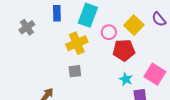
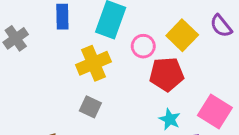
gray square: (75, 71) -> (90, 107), turned 32

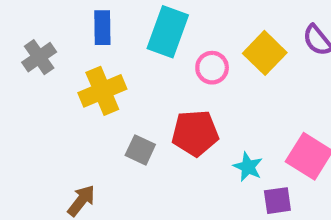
yellow cross: (93, 63) -> (102, 91), moved
red pentagon: (167, 74) -> (195, 133), moved

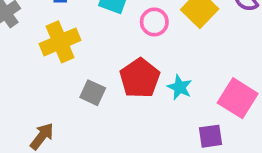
red pentagon: (195, 133) -> (140, 78), turned -30
cyan star: (248, 167) -> (180, 87), moved

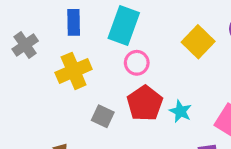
pink circle: (154, 22) -> (137, 63), moved

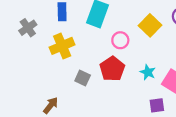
pink circle: (137, 63) -> (120, 40), moved
cyan star: (180, 111) -> (148, 72), moved

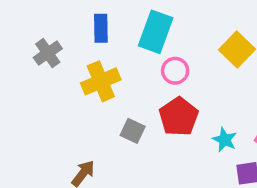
pink circle: (120, 40) -> (175, 71), moved
cyan star: (148, 72) -> (225, 140), moved

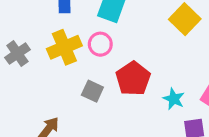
gray cross: (48, 53) -> (17, 54), moved
pink circle: (175, 71) -> (100, 44), moved

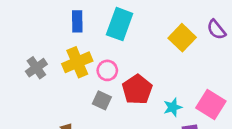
pink circle: (100, 44) -> (107, 70), moved
cyan star: (174, 99) -> (173, 107), turned 30

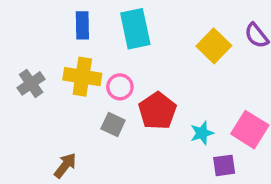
cyan rectangle: (120, 24) -> (135, 29), turned -32
yellow cross: (77, 62) -> (82, 77), turned 32

